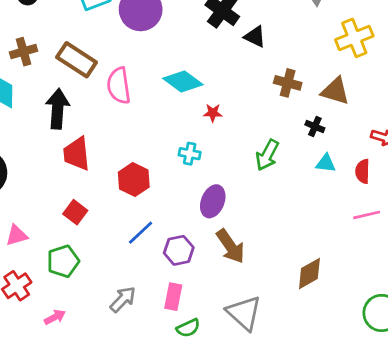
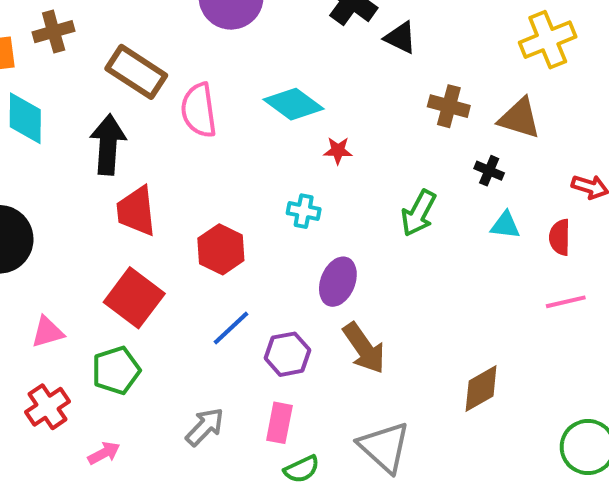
brown cross: (23, 52) -> (54, 32), moved
red square: (75, 212) -> (134, 298), size x1.6

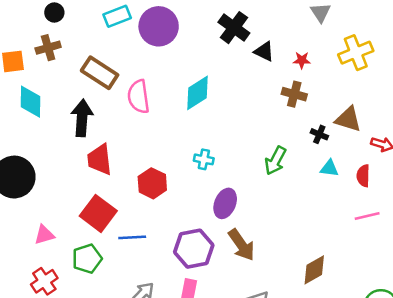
cyan diamond: (294, 104) -> (198, 93), turned -69
brown triangle: (519, 118) -> (348, 119), moved
red star: (338, 151) -> (302, 60), moved
blue line: (231, 328) -> (132, 237), moved, turned 40
purple hexagon: (287, 354) -> (194, 249), size x1.4

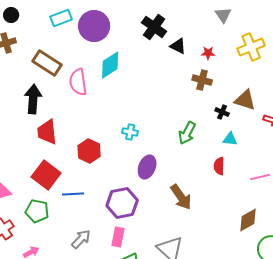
cyan diamond: (198, 93) -> (110, 65), moved
red semicircle: (363, 176) -> (219, 166), moved
brown arrow: (241, 245) -> (181, 197), moved
green pentagon: (87, 259) -> (37, 211), turned 30
brown diamond: (314, 270) -> (248, 220), moved

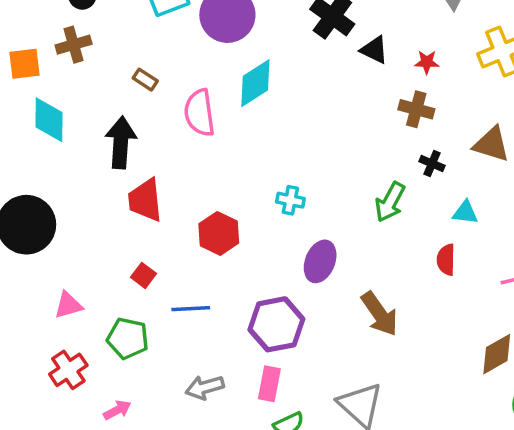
brown rectangle: (47, 63) -> (145, 80), size x0.5
black cross: (222, 112) -> (432, 163), moved
red square: (46, 175) -> (143, 275), size x0.5
gray arrow: (81, 239) -> (205, 387), turned -150

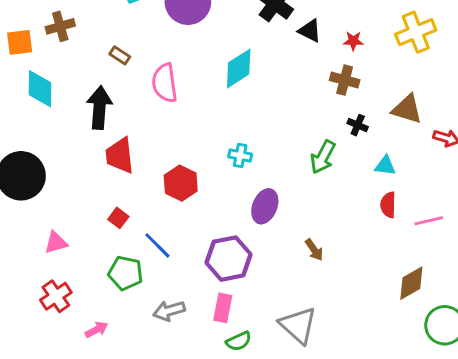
cyan diamond: (255, 83) -> (239, 68), moved
red semicircle: (446, 260) -> (388, 205), moved
blue line: (191, 309) -> (157, 245), turned 48
brown arrow: (380, 314) -> (314, 250), size x0.6
green pentagon: (128, 338) -> (126, 273), moved

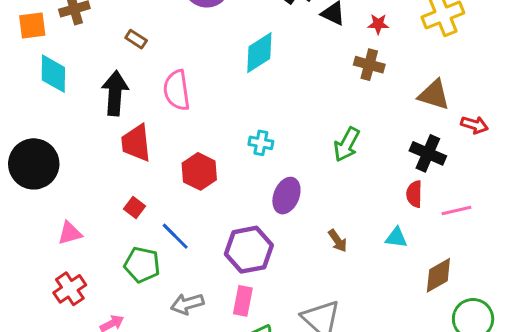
pink semicircle: (165, 83) -> (177, 90), moved
black cross: (358, 125) -> (428, 153), moved, size x1.6
cyan triangle: (385, 166) -> (396, 238), moved

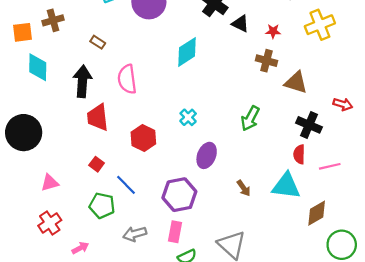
brown triangle: (434, 95) -> (296, 82), moved
cyan cross: (261, 143) -> (188, 117), turned 35
cyan triangle: (396, 238) -> (286, 186), size x1.8

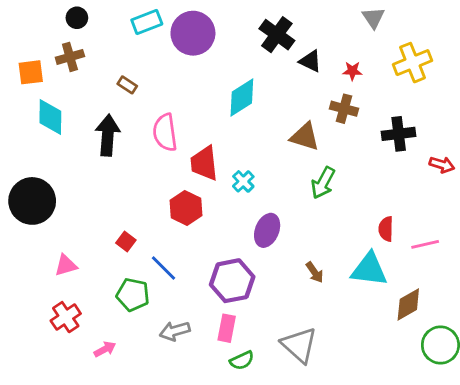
brown triangle: (296, 82) -> (305, 137), moved
red trapezoid: (98, 117) -> (204, 163), moved
black cross: (309, 125) -> (399, 134), moved, turned -30

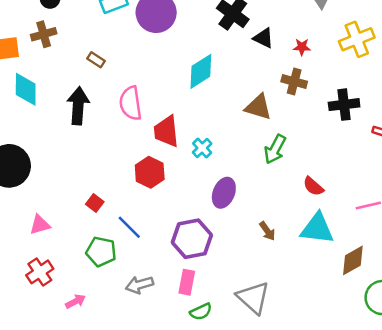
red semicircle: (386, 229) -> (313, 186), moved, turned -50

